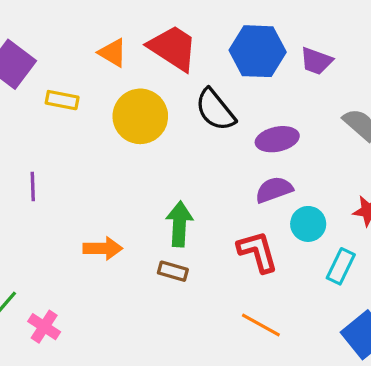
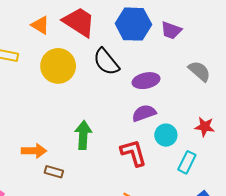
brown rectangle: (173, 271) -> (54, 172), moved

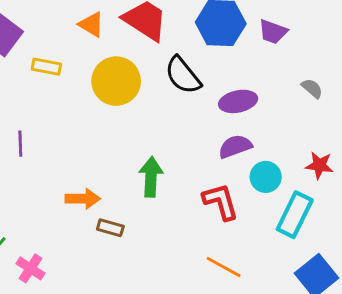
gray semicircle: (199, 71) -> (312, 88), size x0.7
cyan rectangle: (187, 162) -> (295, 215), size x1.4

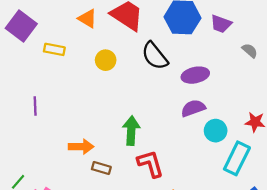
yellow circle: (116, 81) -> (106, 60), size x0.6
gray semicircle: (312, 88) -> (250, 51), moved
red L-shape: (221, 202) -> (150, 164), moved

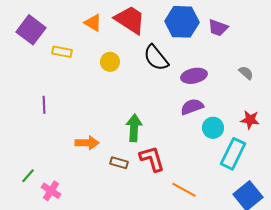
gray semicircle: (250, 51) -> (246, 73), moved
brown rectangle: (101, 168) -> (119, 163), moved

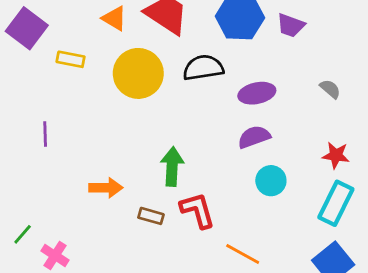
black semicircle: (156, 58) -> (203, 68), turned 120
yellow circle: (110, 62) -> (138, 73), size x1.8
cyan circle: (213, 128) -> (271, 181), moved
cyan rectangle: (233, 154) -> (336, 203), moved

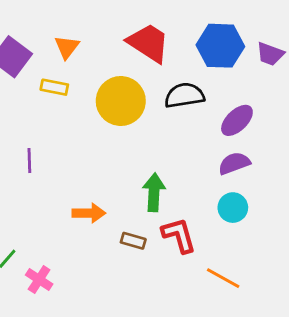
orange triangle: (114, 18) -> (67, 47), moved, turned 36
purple ellipse: (257, 93) -> (237, 120), turned -32
cyan circle: (271, 181) -> (233, 208), moved

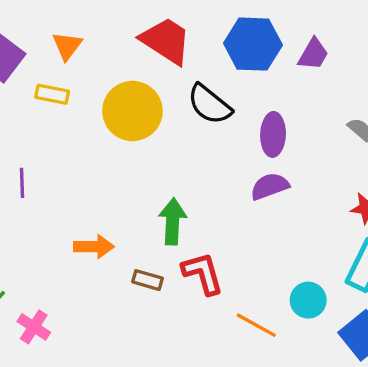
purple trapezoid: (270, 54) -> (313, 54), turned -80
black semicircle: (184, 95) -> (209, 104), turned -132
purple ellipse: (237, 120) -> (273, 134), turned -44
cyan circle: (233, 208) -> (308, 300), moved

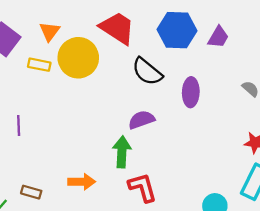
yellow circle: (132, 111) -> (78, 58), moved
purple semicircle: (270, 186) -> (141, 120), moved
orange arrow: (94, 247) -> (82, 182), moved
brown rectangle: (148, 280) -> (31, 192), moved

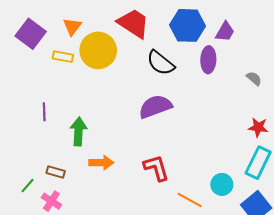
purple ellipse: (191, 92) -> (208, 60), moved
purple semicircle: (141, 120) -> (155, 107), size x1.4
green arrow: (122, 152) -> (78, 131), moved

